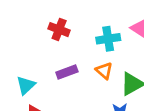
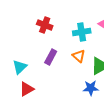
purple rectangle: (67, 72) -> (51, 57), turned -42

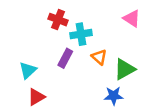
cyan cross: (82, 32) -> (81, 34), moved

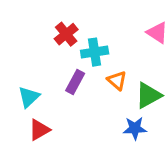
red cross: (58, 20) -> (66, 34), turned 30

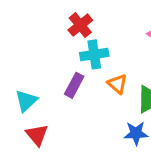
red cross: (66, 34) -> (80, 25), moved
red triangle: (39, 130) -> (37, 135), turned -40

